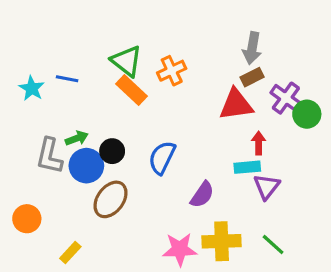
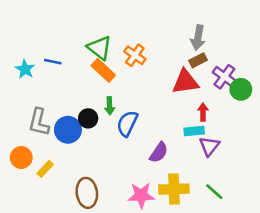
orange cross: (172, 71) -> (135, 55), turned -30
green arrow: (77, 138) -> (110, 106), moved, turned 108
brown ellipse: (111, 199) -> (87, 193), moved, turned -44
orange circle: (27, 219) -> (21, 158), moved
yellow rectangle: (70, 253) -> (45, 169), moved

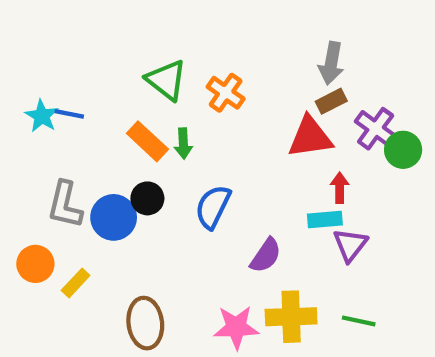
blue line: (53, 62) -> (69, 114), moved
orange rectangle: (103, 70) -> (147, 141), moved
green arrow: (110, 106) -> (183, 143), moved
green line: (214, 192) -> (359, 321), turned -30

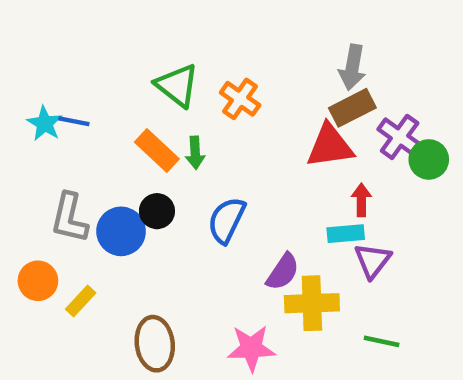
brown rectangle: (331, 101) -> (352, 108), size x1.4
yellow cross: (291, 317) -> (312, 303), moved

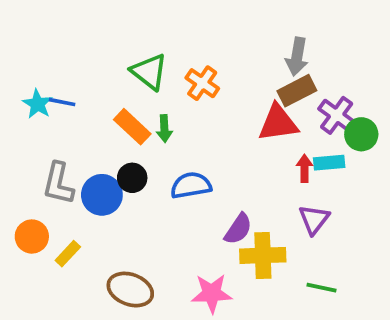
blue semicircle: (227, 220) -> (191, 185), turned 54
cyan rectangle: (346, 234) -> (329, 163), moved
brown ellipse: (155, 344) -> (130, 290), turned -63

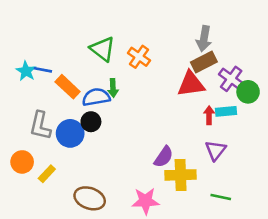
orange rectangle: (132, 127) -> (68, 87), moved
blue semicircle: (191, 185) -> (96, 97), moved

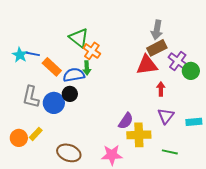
orange cross: (139, 57) -> (92, 51), moved
cyan rectangle: (226, 111) -> (194, 122), moved
orange circle: (22, 162) -> (19, 138), moved

